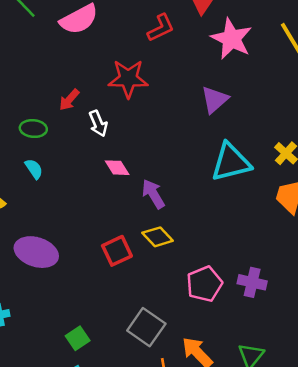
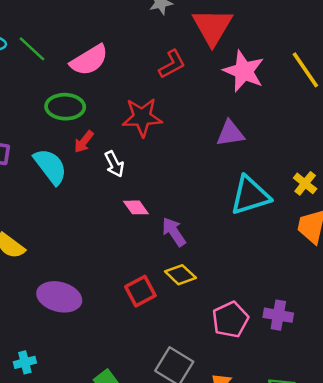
purple triangle: (215, 100) -> (230, 133), turned 36
green ellipse: (33, 129) -> (65, 107), moved, size x1.4
cyan semicircle: (34, 169) -> (50, 166), moved, size x1.8

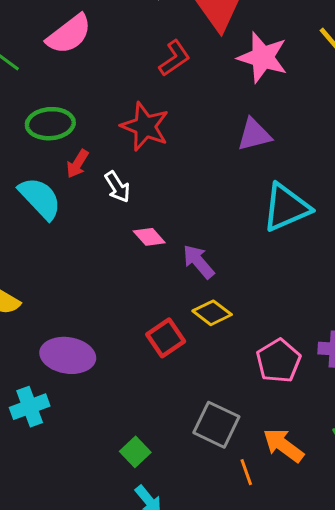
pink semicircle: (89, 60) -> (69, 34), moved
red star: (142, 117) -> (145, 126), turned 30
cyan cross: (25, 362) -> (30, 407), moved, size x1.4

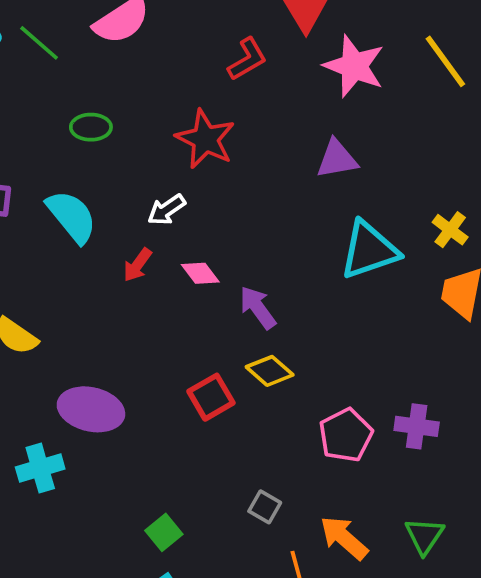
green ellipse: (50, 124) -> (91, 127), size x0.7
red arrow: (77, 164) -> (137, 265), moved
white arrow: (117, 187) -> (166, 210), turned 84
gray square: (216, 425) -> (265, 507), size x0.6

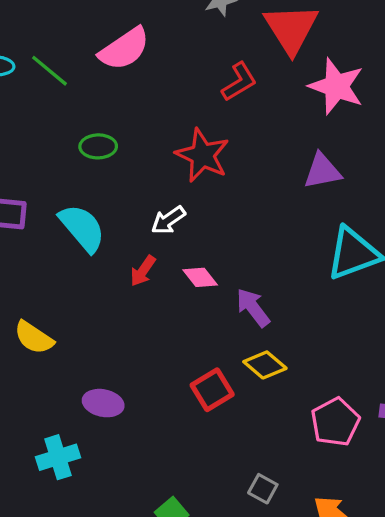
purple ellipse: (91, 409) -> (103, 403), size x0.7

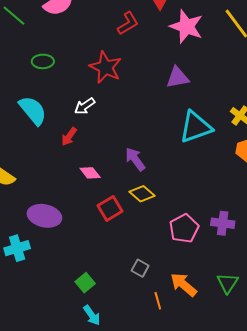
pink diamond: (200, 277) -> (90, 173), moved
purple ellipse: (103, 403) -> (44, 216), size x1.4

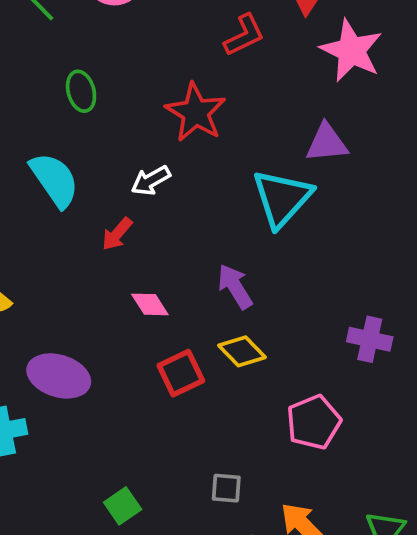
green ellipse: (43, 61) -> (81, 91), turned 70
cyan triangle: (196, 127) -> (282, 198), moved, turned -33
purple cross: (223, 223) -> (370, 339), moved
gray square: (140, 268) -> (226, 488), turned -30

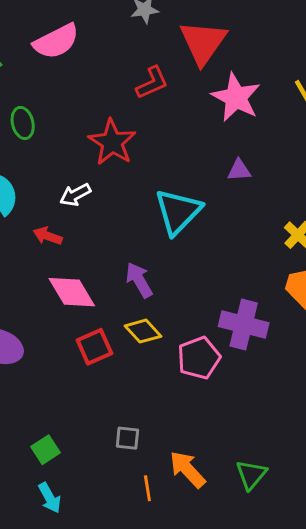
purple triangle: (327, 143) -> (239, 170), moved, size x0.7
red arrow: (117, 234) -> (48, 236), turned 68
pink diamond: (150, 304) -> (72, 292), size x1.6
purple cross: (370, 339) -> (244, 325), size x1.4
pink pentagon: (314, 422) -> (199, 358), moved

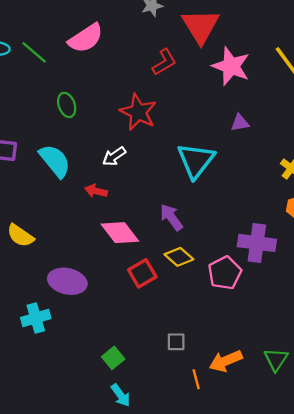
orange arrow: (187, 469) -> (226, 361), turned -64

